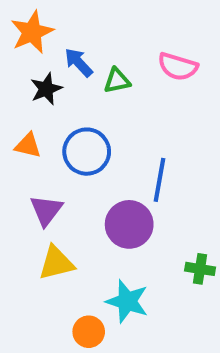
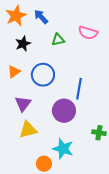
blue arrow: (79, 62) -> (41, 17), moved
orange triangle: (28, 145) -> (14, 72), turned -48

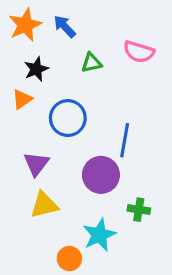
orange triangle: (14, 72) -> (22, 99), moved
green cross: (99, 133) -> (139, 210), moved
cyan star: (63, 149) -> (99, 235), turned 30

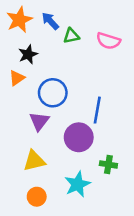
green triangle: (91, 63) -> (71, 36), moved
purple triangle: (36, 164) -> (39, 121), moved
orange circle: (69, 259) -> (37, 197), moved

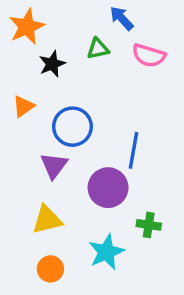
blue arrow: (50, 21) -> (122, 18), moved
black star: (28, 54) -> (52, 64), moved

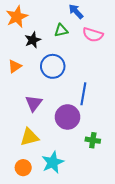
blue circle: (72, 127) -> (53, 66), moved
cyan star: (106, 252) -> (53, 162), moved
orange circle: (50, 269) -> (23, 168), moved

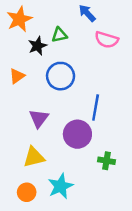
green triangle: (61, 30) -> (59, 35), moved

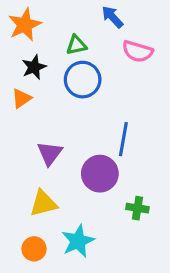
black star: (38, 46) -> (34, 67), moved
blue circle: (61, 76) -> (83, 80), moved

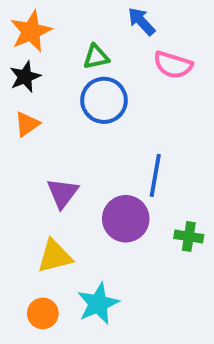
black star: (34, 67) -> (25, 77), moved
green cross: (137, 208) -> (189, 236), moved

